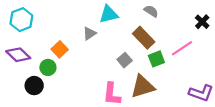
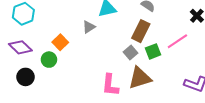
brown rectangle: (144, 38) -> (141, 31), turned 70
gray square: (125, 60) -> (131, 52), moved
black circle: (34, 86) -> (26, 77), moved

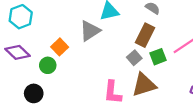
gray triangle: (89, 27) -> (90, 31), size x1.5
black circle: (26, 77) -> (34, 93), moved

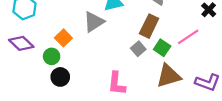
green square: (158, 57) -> (162, 48), turned -35
brown triangle: (144, 85) -> (169, 76), moved
black circle: (34, 93) -> (60, 77), moved

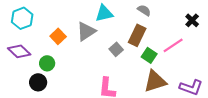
orange square: (63, 38) -> (58, 36), moved
gray square: (138, 49) -> (116, 49), moved
black circle: (60, 77) -> (38, 82), moved

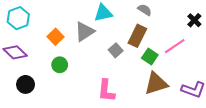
green circle: (47, 63) -> (60, 65), moved
black circle: (38, 82) -> (26, 84), moved

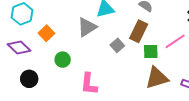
orange square: (56, 37) -> (46, 33), moved
green square: (150, 56) -> (151, 51), turned -35
pink L-shape: (106, 91) -> (89, 84), moved

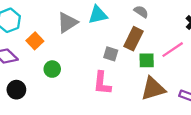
gray triangle: (87, 27) -> (67, 22), moved
gray square: (117, 45) -> (111, 54), turned -32
pink L-shape: (89, 84) -> (102, 83), moved

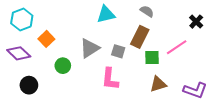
gray triangle: (67, 22) -> (89, 48), moved
brown triangle: (153, 89) -> (158, 84), size x0.7

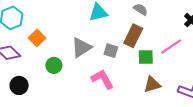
pink L-shape: (110, 79) -> (103, 79), turned 145

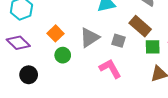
brown rectangle: (133, 36) -> (140, 26), turned -75
orange square: (37, 38) -> (55, 33), moved

